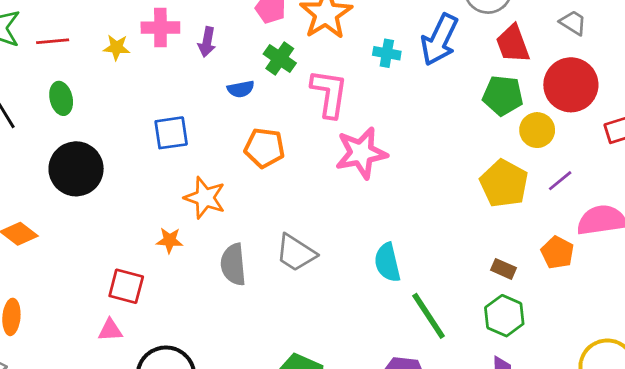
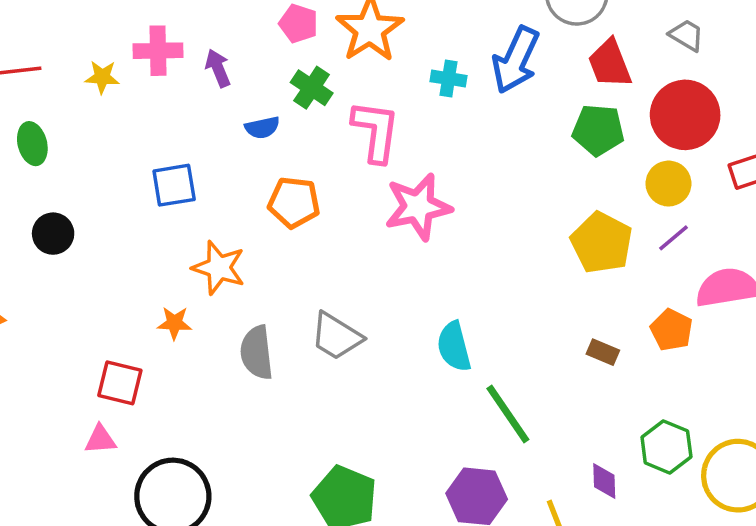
purple arrow: (207, 42) -> (218, 68), turned 148
yellow circle: (537, 130) -> (668, 184), moved
black circle: (76, 169) -> (53, 234), size x0.6
green hexagon: (504, 316) -> (666, 447), moved

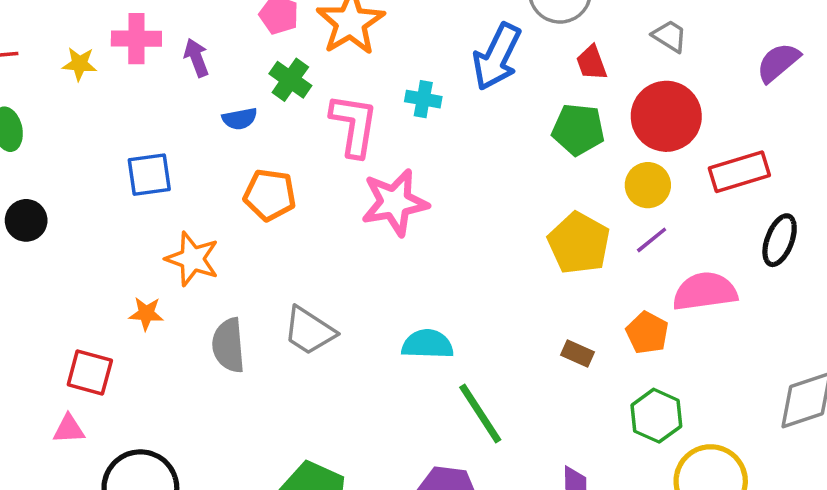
red trapezoid: (610, 64) -> (591, 63), size x0.7
cyan cross: (449, 79) -> (423, 99), moved
cyan semicircle: (454, 347) -> (428, 344), turned 105
green hexagon: (666, 447) -> (656, 416), moved

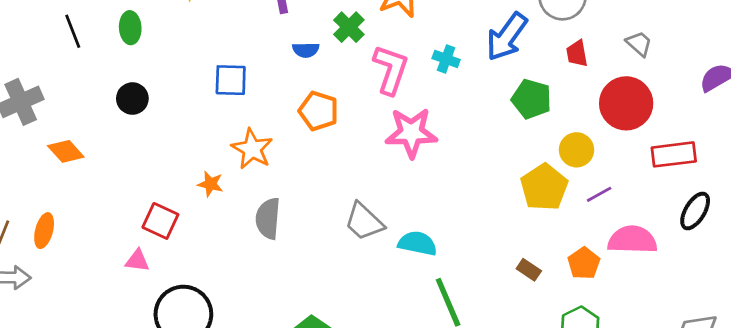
green pentagon: (578, 129) -> (532, 99), moved
yellow circle: (648, 185) -> (577, 150), moved
gray trapezoid: (309, 331) -> (364, 222), moved

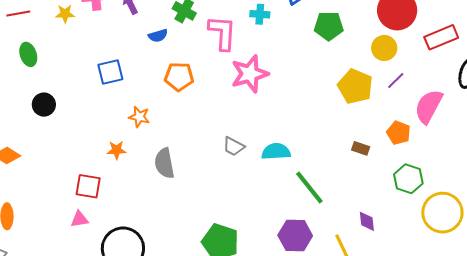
orange star: (252, 149) -> (139, 117), size x0.7
yellow circle: (577, 150) -> (384, 48), moved
gray trapezoid: (364, 222) -> (234, 146), size x0.7
pink semicircle: (632, 240) -> (429, 106), turned -48

